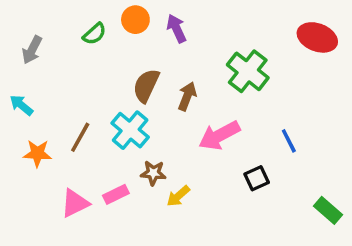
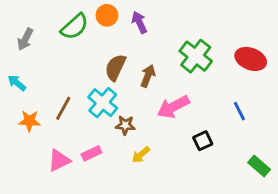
green semicircle: (94, 34) -> (75, 27), size x1.5
red ellipse: (317, 37) -> (251, 59), moved
blue line: (289, 141) -> (239, 111), moved
brown star: (153, 173) -> (125, 125), moved

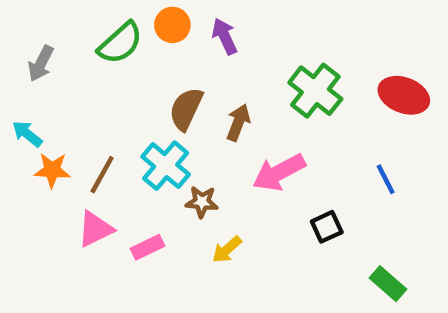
orange star: (29, 121) -> (52, 170), moved
pink triangle: (59, 160) -> (95, 229), moved
green rectangle: (259, 166) -> (388, 284), moved

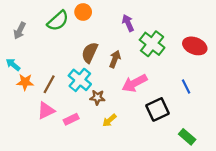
purple arrow: (225, 36) -> (128, 23), moved
black square: (327, 227) -> (158, 109), size x1.5

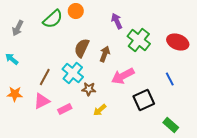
orange star: (25, 82) -> (15, 94), moved

